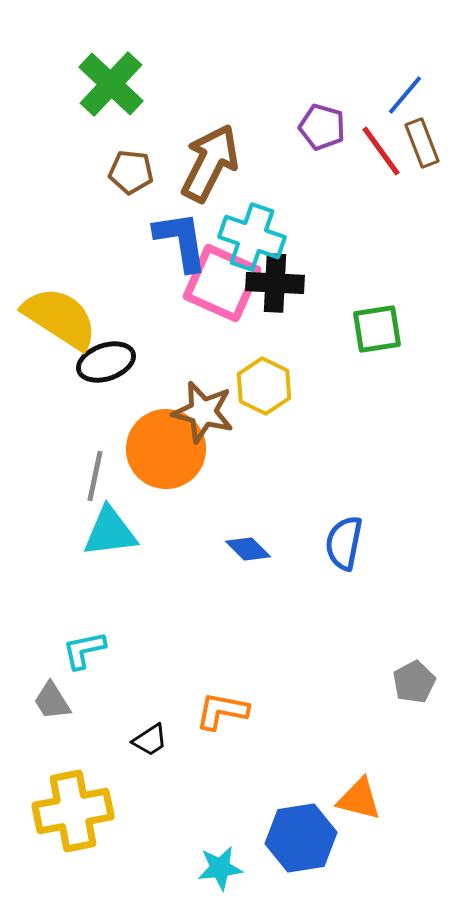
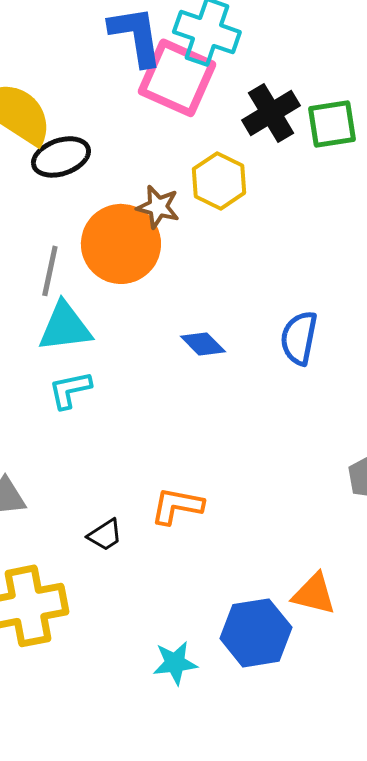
black cross: (275, 283) -> (271, 113), moved, turned -34
brown star: (203, 412) -> (158, 207), size x0.7
cyan L-shape: (84, 650) -> (70, 390), moved

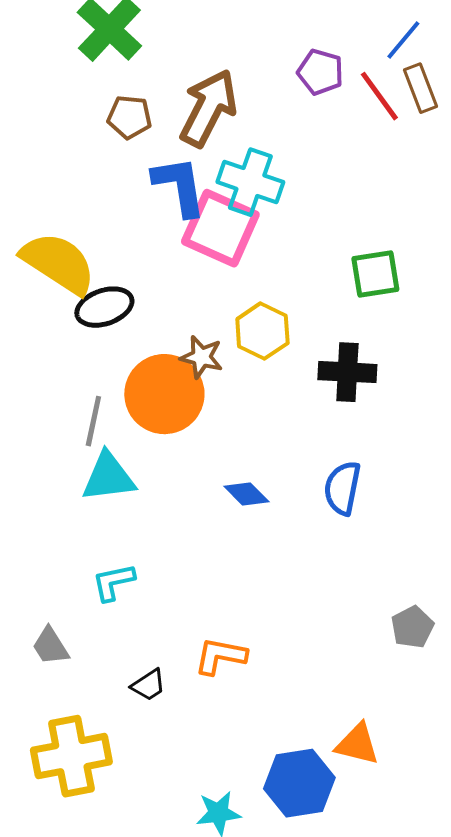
black cross: (271, 113) -> (347, 372), moved, turned 34
cyan L-shape: (70, 390) -> (113, 582), moved

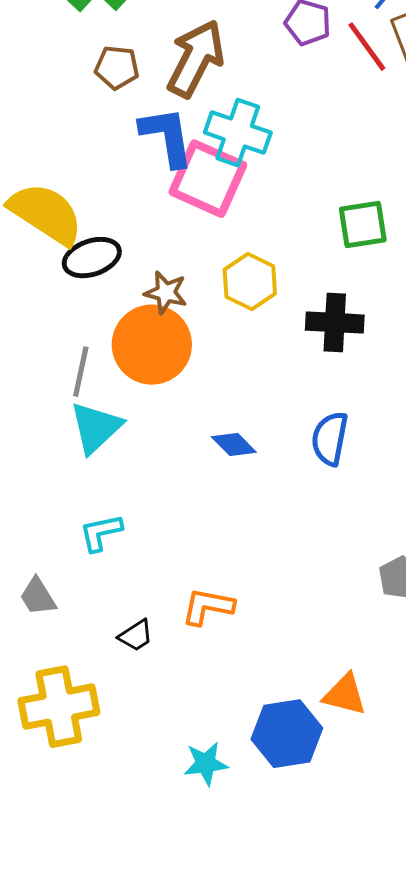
brown star: (201, 357) -> (166, 293), moved
cyan triangle: (108, 477) -> (96, 428), turned -36

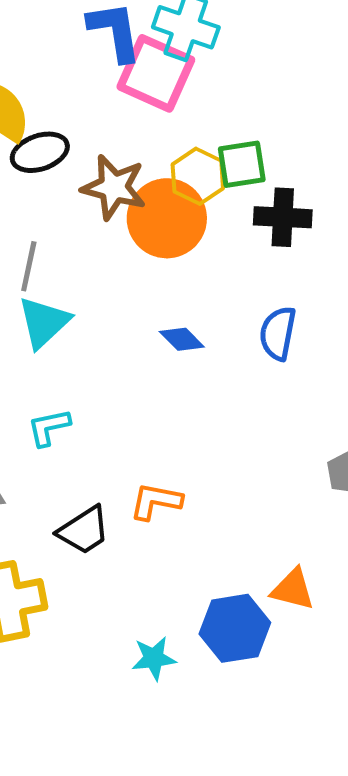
green square: (363, 225) -> (242, 164), moved
brown star: (166, 293) -> (114, 187), size x1.5
orange circle: (152, 345) -> (167, 218), moved
black trapezoid: (136, 636) -> (84, 530), size x1.5

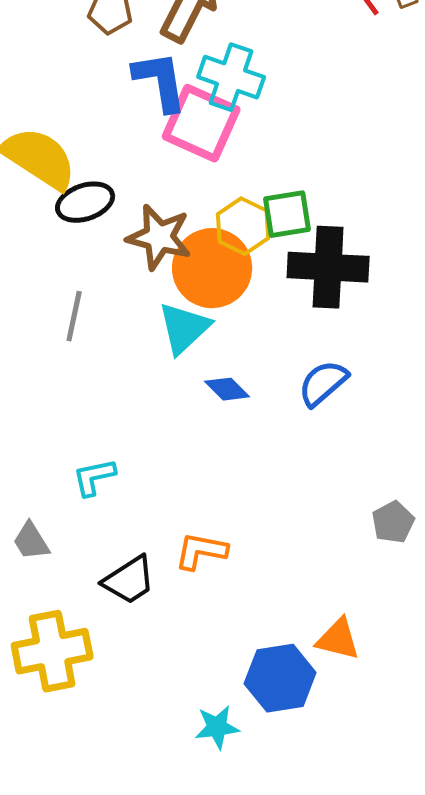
black cross: (283, 217) -> (328, 267), size x1.4
cyan triangle: (44, 322) -> (184, 328), moved
blue semicircle: (278, 333) -> (323, 383), turned 38
cyan star: (154, 658) -> (217, 727), moved

